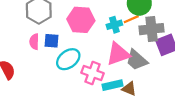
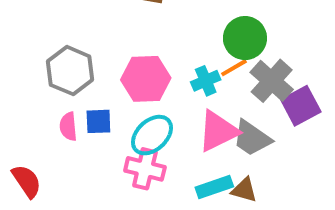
gray cross: (152, 29) -> (272, 81), turned -35
cyan ellipse: (68, 59) -> (152, 135), moved
pink cross: (93, 73) -> (145, 169), moved

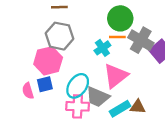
orange line: (234, 68) -> (117, 37), turned 42
gray hexagon: (70, 71) -> (59, 36), moved
pink hexagon: (146, 79) -> (48, 61), moved
gray trapezoid: (252, 138) -> (98, 97), moved

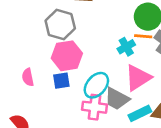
gray hexagon: (59, 36) -> (60, 24), moved
pink semicircle: (28, 91) -> (28, 77), moved

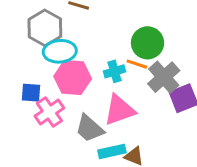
pink hexagon: (67, 56) -> (73, 77), moved
cyan ellipse: (96, 85) -> (60, 51), moved, turned 32
pink cross: (95, 107) -> (49, 112), moved, turned 35

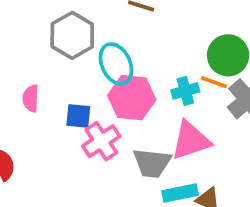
gray hexagon: (45, 28) -> (72, 35), moved
cyan ellipse: (60, 51) -> (116, 64), turned 68
gray trapezoid: (89, 128) -> (152, 163), turned -36

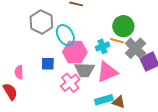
pink semicircle: (31, 98) -> (19, 72), moved
pink cross: (101, 141) -> (70, 83), moved
gray trapezoid: (152, 163) -> (84, 70), moved

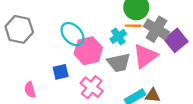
gray hexagon: (41, 22) -> (19, 29), moved
gray trapezoid: (84, 70) -> (119, 63), moved
pink triangle: (107, 72) -> (145, 56), moved

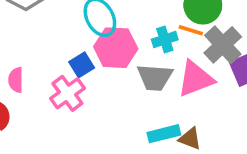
blue square: (61, 72) -> (82, 65), moved, turned -35
pink cross: (92, 87) -> (67, 93), moved

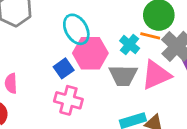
cyan cross: (165, 40) -> (130, 44), turned -30
pink cross: (67, 93) -> (68, 100), moved, turned -36

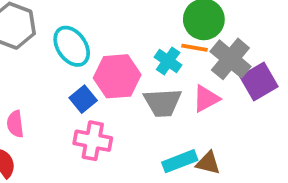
cyan ellipse: (76, 29) -> (72, 46), moved
pink triangle: (156, 75) -> (206, 99), size x0.7

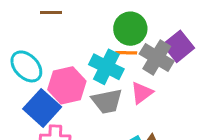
cyan cross: (168, 61) -> (106, 67), size x1.5
purple square: (259, 82) -> (179, 46), moved
blue square: (83, 99) -> (42, 108), size x1.6

